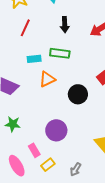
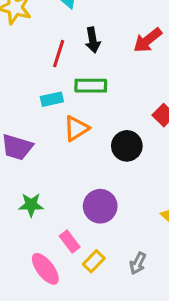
red line: (25, 28) -> (59, 54), moved

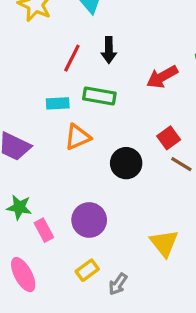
red arrow: (148, 40) -> (162, 77), moved
pink rectangle: (70, 242) -> (44, 230), moved
yellow rectangle: (94, 261) -> (87, 270), moved

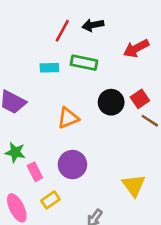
black arrow: (109, 50) -> (93, 25), turned 78
orange triangle: (78, 137) -> (68, 118), moved
black circle: (126, 163) -> (111, 102), moved
yellow rectangle: (87, 270) -> (50, 200), moved

